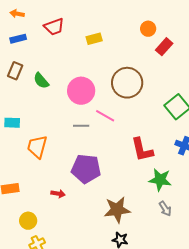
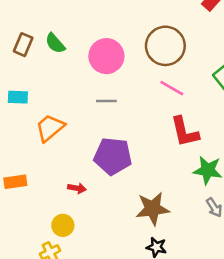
brown rectangle: (15, 71) -> (23, 45), moved
pink line: (105, 116) -> (172, 88), moved
orange trapezoid: (37, 147) -> (50, 128), turned 35
yellow circle: (28, 221) -> (63, 225), moved

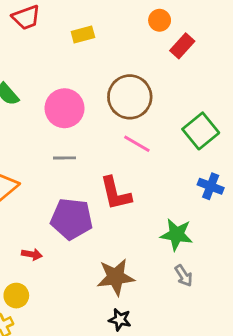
red L-shape: (185, 132) -> (116, 193), moved

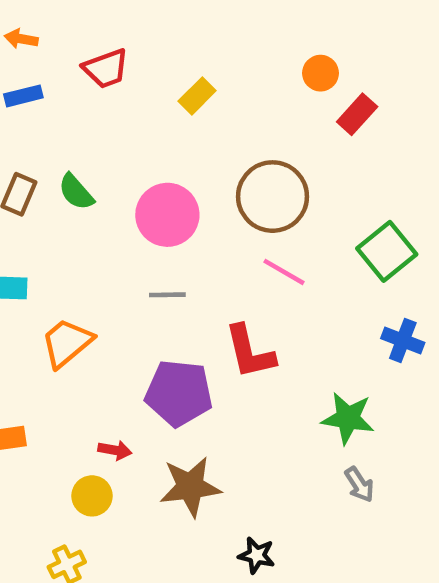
yellow rectangle: (83, 34) -> (197, 96), turned -30
brown star: (116, 277) -> (190, 487), moved
yellow circle: (16, 296) -> (92, 496), moved

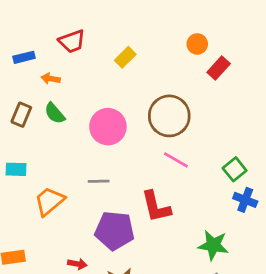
orange arrow: (21, 39) -> (51, 79), moved
green square: (387, 251) -> (235, 169), moved, size x0.7
gray line: (167, 295) -> (99, 181), moved

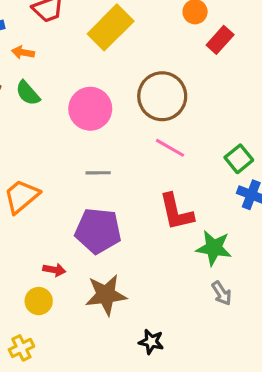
yellow rectangle: (125, 57) -> (111, 27), size x1.8
gray line: (99, 181) -> (98, 173), moved
red L-shape: (156, 207) -> (176, 212), moved

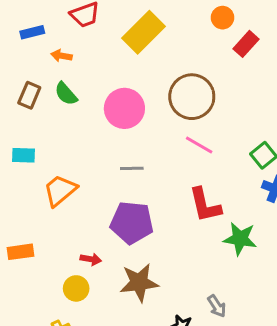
gray arrow: (222, 293) -> (217, 306), moved

